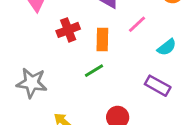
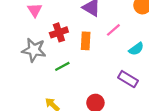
green line: (94, 71) -> (62, 66), moved
gray star: (32, 83) -> (34, 50), moved

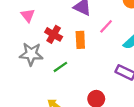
red cross: (59, 32) -> (54, 34), turned -35

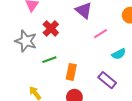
orange rectangle: (80, 40) -> (71, 72), moved

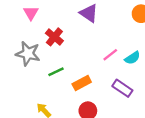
pink line: (101, 34) -> (110, 55), moved
orange rectangle: (71, 72) -> (82, 83), turned 56

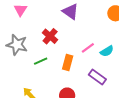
red cross: (54, 37) -> (50, 36), moved
orange rectangle: (82, 83) -> (68, 63), moved, turned -49

